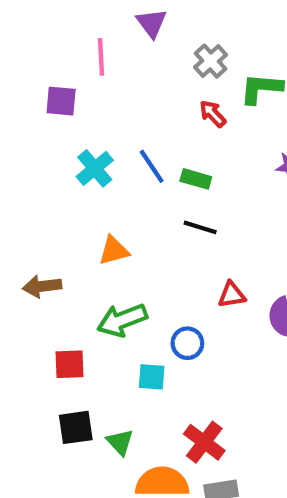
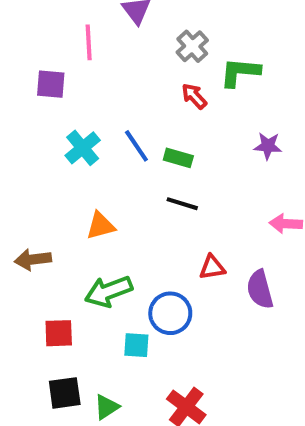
blue circle: (187, 343) -> (170, 313), size x1.4
green triangle: (120, 442) -> (107, 407), turned 40

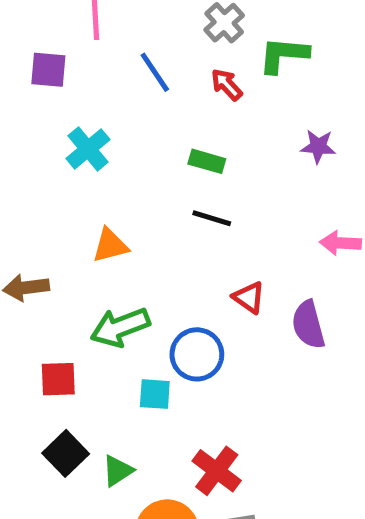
blue line: (136, 146) -> (155, 72), moved
red triangle: (212, 267) -> (249, 297), turned 44
black square: (65, 393) -> (66, 453), turned -36

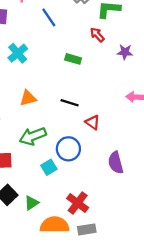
red arrow: (227, 85) -> (97, 35), moved
black line: (212, 218) -> (70, 103), moved
purple semicircle: (308, 325) -> (116, 163), moved
cyan square: (155, 394) -> (49, 167), turned -35

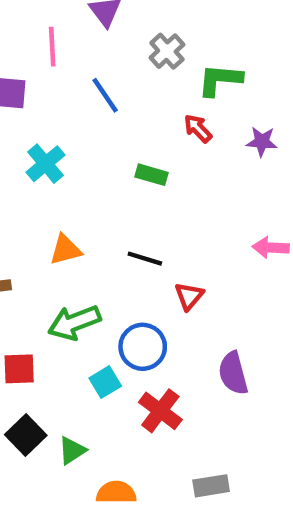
purple star: (125, 52) -> (262, 142), moved
red triangle: (93, 122) -> (189, 296), turned 35
red cross: (78, 203) -> (160, 411), moved
orange semicircle: (55, 225) -> (116, 492), size x0.7
gray rectangle: (87, 229) -> (211, 486), moved

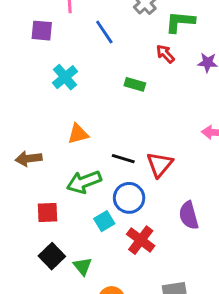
black line: (145, 259) -> (123, 159), moved
red triangle: (189, 296) -> (160, 164), size x1.4
green triangle: (72, 450) -> (82, 266), turned -36

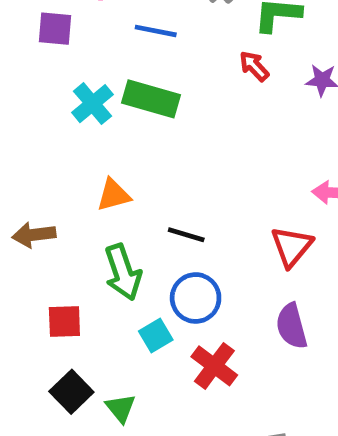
blue line: (104, 32) -> (156, 31), turned -45
green rectangle: (135, 84) -> (151, 99), moved, size x1.6
red triangle: (160, 164) -> (292, 246), moved
green arrow: (84, 182) -> (123, 272), turned -88

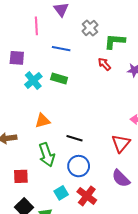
purple square: (55, 29) -> (17, 58), moved
green rectangle: (151, 99) -> (59, 78), size x0.7
purple semicircle: (292, 326) -> (121, 178), turned -30
cyan square: (156, 335) -> (61, 193), moved

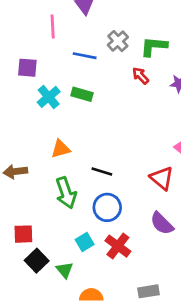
gray cross: (90, 28) -> (118, 41), moved
red triangle: (121, 143) -> (162, 178), turned -30
red square: (21, 176) -> (23, 234), moved

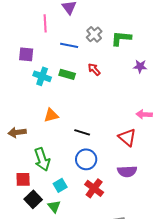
red arrow: (141, 76) -> (94, 69), moved
cyan cross: (49, 97) -> (42, 76), turned -30
green arrow: (66, 193) -> (42, 159), moved
purple semicircle: (162, 223) -> (127, 171), turned -48
cyan square: (85, 242) -> (60, 185), moved

